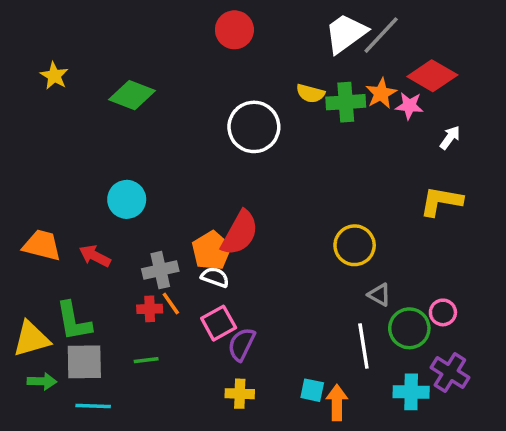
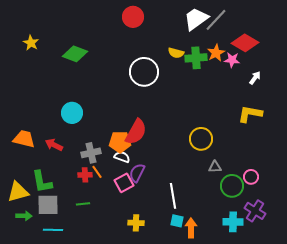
orange pentagon: (211, 251) -> (120, 142), turned 30
gray triangle: (379, 295) -> (215, 167), turned -32
purple semicircle: (242, 344) -> (137, 173), moved
white line: (363, 346) -> (173, 196), moved

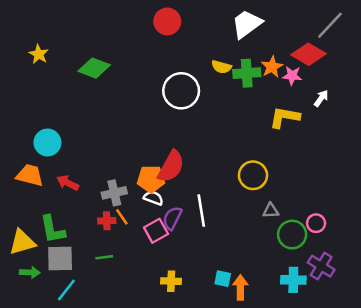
gray line: (216, 20) -> (330, 25), moved
cyan circle: (72, 113) -> (47, 142), moved
yellow L-shape: (250, 114) -> (285, 117), moved
white line: (173, 196) -> (201, 211), moved
cyan line: (53, 230) -> (66, 290), turned -54

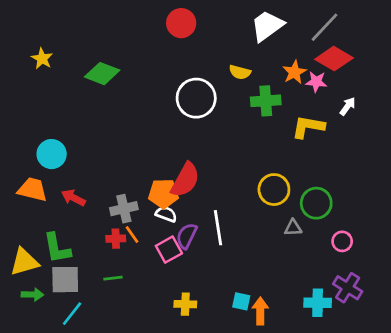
gray line: (330, 25) -> (324, 27), moved
green cross: (247, 73) -> (266, 101), moved
green circle: (292, 235) -> (316, 203), moved

